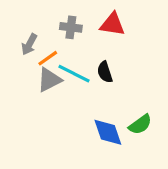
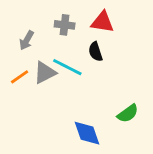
orange line: (48, 58) -> (20, 77), moved
black semicircle: (105, 72) -> (95, 52), moved
blue diamond: (108, 132) -> (87, 133), moved

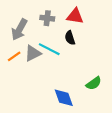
gray arrow: (27, 40) -> (19, 30), size x1.5

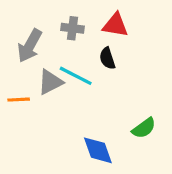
orange line: (14, 56) -> (19, 100), moved, turned 32

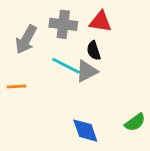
gray cross: (73, 28) -> (63, 24), size x1.4
gray triangle: (50, 82) -> (87, 71), moved
green semicircle: (144, 128) -> (135, 122), moved

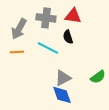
gray triangle: (87, 71) -> (63, 78), moved
orange line: (16, 86) -> (17, 52), moved
green semicircle: (135, 122) -> (98, 77), moved

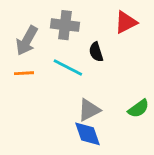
red triangle: (73, 16) -> (126, 22), moved, turned -36

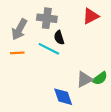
black semicircle: (96, 52) -> (59, 38), moved
gray triangle: (89, 110) -> (85, 79), moved

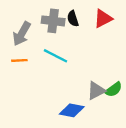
black semicircle: (59, 38) -> (73, 19), moved
blue diamond: (63, 97) -> (72, 110), turned -60

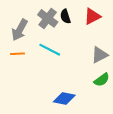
gray cross: (53, 21) -> (48, 18), turned 30
gray triangle: (96, 91) -> (100, 55), moved

